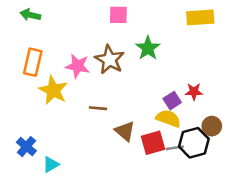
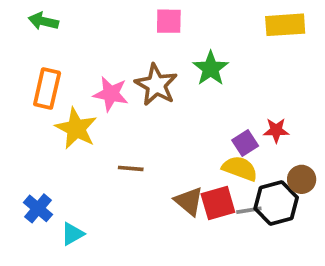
brown line: (98, 108) -> (131, 168), moved
brown triangle: (125, 131) -> (189, 201), moved

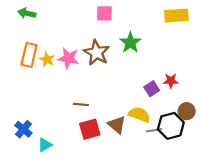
yellow star: (76, 128) -> (47, 59), moved, size x0.6
yellow semicircle: (240, 168) -> (139, 115), moved
red square: (218, 203) -> (90, 129), moved

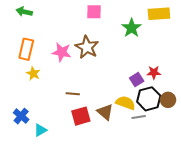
green star: (130, 43) -> (132, 28), moved
yellow star: (47, 59) -> (33, 73), moved
black hexagon: (171, 126) -> (149, 99), moved

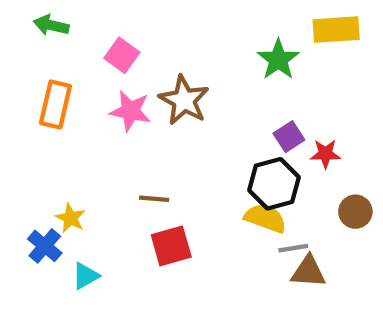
pink square: (94, 12) -> (122, 55), moved, turned 35
yellow star: (33, 73) -> (70, 218), moved
purple square: (137, 80) -> (289, 137), moved
black hexagon: (149, 99) -> (274, 184), moved
brown triangle: (105, 112) -> (308, 272), moved, turned -36

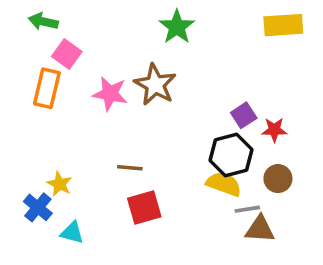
pink square: (122, 55) -> (67, 54), moved
green star: (278, 60) -> (177, 27), moved
brown circle: (355, 212) -> (278, 179), moved
cyan triangle: (85, 276) -> (72, 233), turned 45

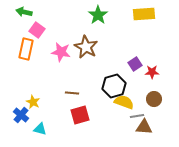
yellow rectangle: (283, 25) -> (144, 14), moved
black hexagon: (231, 155) -> (114, 86), moved

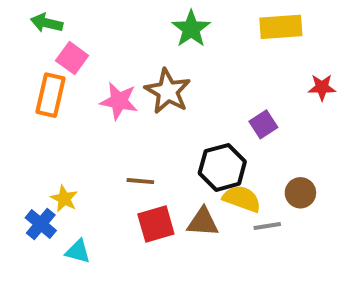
red star: (152, 72) -> (322, 87), moved
brown triangle: (144, 127) -> (203, 222), moved

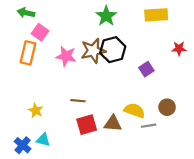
brown star: (168, 91) -> (93, 51), turned 30
black hexagon: (222, 167) -> (113, 50), moved
blue cross: (41, 224) -> (23, 145), moved

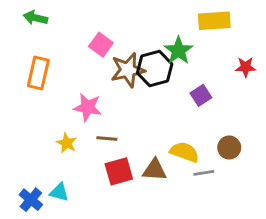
green star: (106, 16) -> (178, 51), moved
pink square: (40, 32) -> (101, 45), moved
pink star: (66, 56) -> (88, 107), moved
yellow star: (36, 110) -> (67, 143), moved

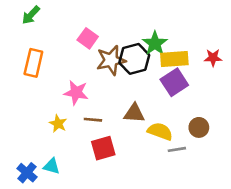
green arrow: (35, 18) -> (31, 15), turned -60
yellow rectangle: (214, 21) -> (174, 59), moved
purple square: (201, 95) -> (174, 82), size x1.5
brown triangle: (155, 170) -> (134, 113), moved

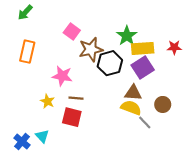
black hexagon: (134, 59) -> (110, 63), moved
brown triangle: (134, 113) -> (133, 93), moved
red square: (103, 148) -> (72, 117), moved, turned 30
gray line: (177, 149) -> (145, 122), turned 56
cyan triangle: (52, 166) -> (42, 136), turned 32

